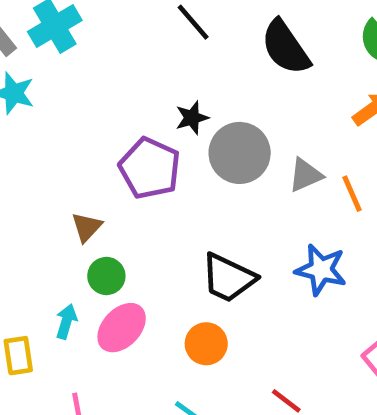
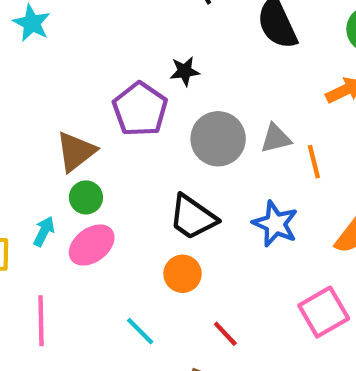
gray circle: (240, 153) -> (218, 139), moved
brown triangle: (87, 227) -> (76, 152), size x1.5
orange circle: (206, 344) -> (183, 274), moved

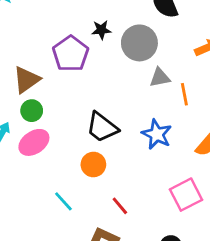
gray circle: (218, 139) -> (139, 43), moved

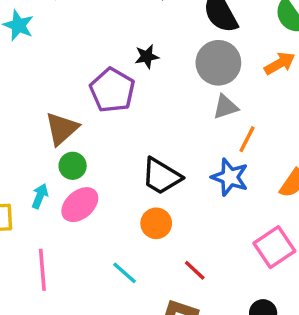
gray circle: (139, 43) -> (218, 63), moved
orange line: (184, 94) -> (247, 139), moved, turned 45

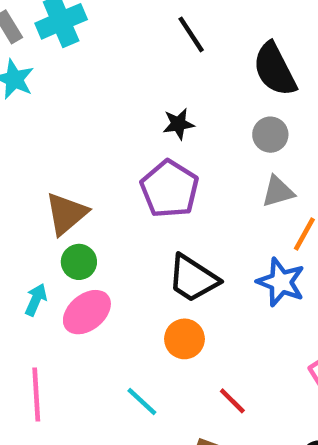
gray circle: (218, 63) -> (270, 135), size x0.6
purple pentagon: (112, 90) -> (170, 189), moved

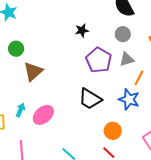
purple pentagon: (170, 189) -> (99, 60), moved
green circle: (79, 262) -> (16, 49), moved
orange circle: (184, 339) -> (113, 131), moved

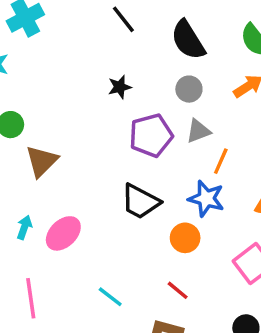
purple pentagon: (99, 60) -> (151, 135), turned 30
orange circle: (113, 131) -> (185, 238), moved

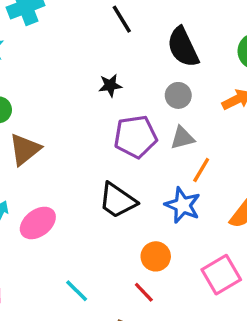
orange circle: (185, 238) -> (156, 256), moved

